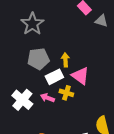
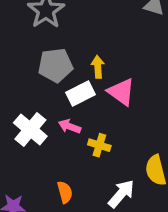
yellow cross: (66, 93) -> (99, 145), moved

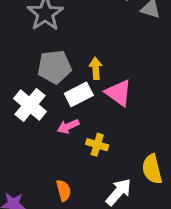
pink arrow: (70, 126) -> (68, 126), turned -45
white cross: (30, 130) -> (30, 105), moved

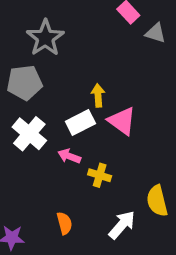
gray pentagon: (54, 67) -> (25, 83), moved
pink arrow: (68, 126) -> (69, 156), turned 45

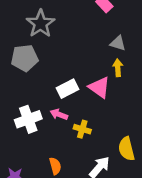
gray triangle: (156, 33) -> (118, 43), moved
yellow arrow: (98, 95) -> (118, 68), moved
white cross: (29, 134) -> (28, 119), moved, turned 30

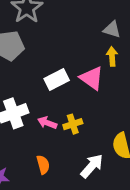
pink arrow: (59, 114) -> (47, 123), moved
yellow cross: (82, 129) -> (73, 124), turned -35

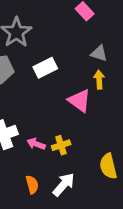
white rectangle: (57, 79) -> (45, 68), moved
white arrow: (92, 166) -> (64, 185), moved

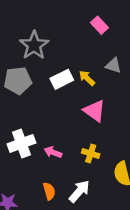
yellow arrow: (99, 80) -> (87, 78), moved, turned -42
yellow cross: (61, 145) -> (91, 153), moved, turned 36

